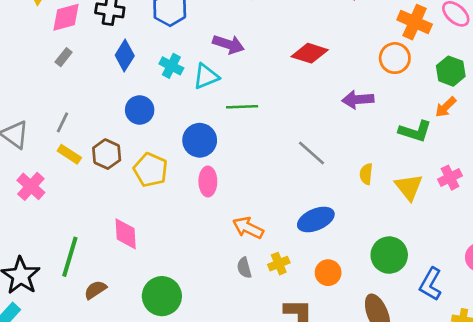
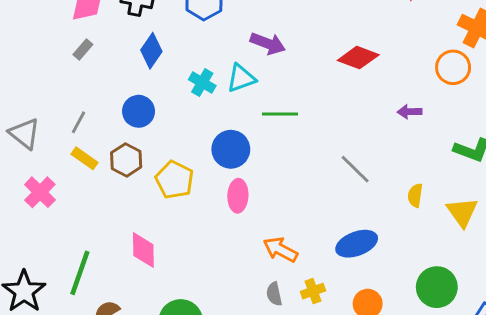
cyan cross: (171, 66) -> (202, 83), moved
purple arrow: (358, 100) -> (410, 112), size x0.7
blue circle: (140, 110) -> (139, 111), moved

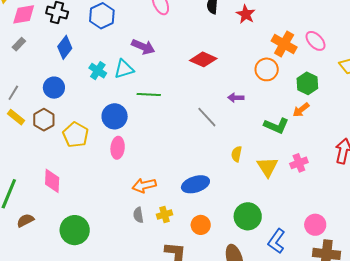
gray line: (355, 169) -> (207, 117), moved
orange arrow: (280, 250) -> (144, 185), turned -45

